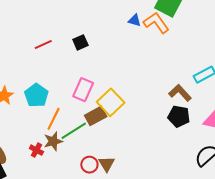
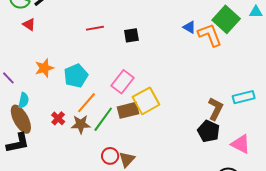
brown L-shape: (180, 93) -> (215, 109), turned 55
green line: (74, 131) -> (103, 119), turned -36
red cross: (36, 150) -> (58, 118), moved

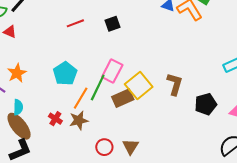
orange star: (44, 68) -> (17, 73), moved
brown L-shape: (215, 109) -> (175, 84), moved
green line: (103, 119) -> (98, 87), moved
black pentagon: (209, 131) -> (206, 104), turned -30
red circle: (110, 156) -> (104, 147), moved

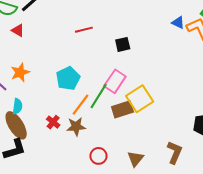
black square: (113, 24) -> (123, 44), moved
brown L-shape: (175, 84) -> (175, 152), moved
brown triangle: (130, 147) -> (135, 159), moved

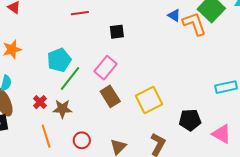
green line: (99, 96) -> (70, 78), moved
yellow square: (140, 99) -> (149, 100), moved
orange line: (80, 105) -> (46, 136), moved, turned -60
brown rectangle: (122, 109) -> (110, 96), turned 70

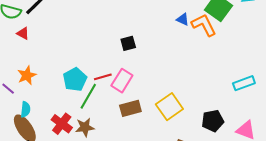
red line: (80, 13) -> (103, 77), moved
brown rectangle: (110, 96) -> (130, 108), turned -65
red cross: (40, 102) -> (62, 124), size x1.5

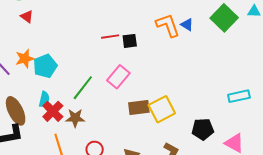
orange L-shape: (204, 25) -> (168, 25), moved
red line: (103, 77) -> (110, 37), moved
cyan pentagon: (75, 79) -> (45, 66), moved
brown rectangle: (130, 108) -> (139, 107), moved
cyan semicircle: (25, 109) -> (44, 99), moved

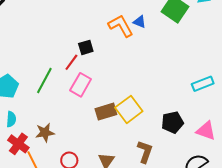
red line: (110, 37) -> (71, 62), moved, turned -36
green line: (83, 88) -> (44, 81), moved
red cross: (53, 111) -> (18, 144), moved

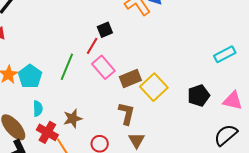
pink rectangle: (81, 85) -> (103, 67), turned -65
brown rectangle: (106, 112) -> (130, 78), moved
brown L-shape: (145, 152) -> (126, 113), moved

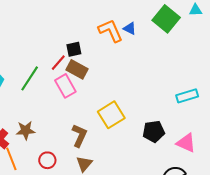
brown rectangle: (130, 78) -> (77, 69), moved, turned 40

